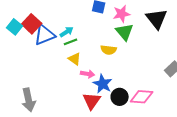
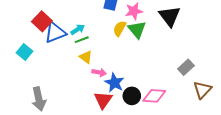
cyan square: (15, 27) -> (25, 52), moved
yellow semicircle: (109, 50) -> (120, 28), moved, turned 112

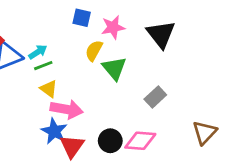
green triangle: (137, 29) -> (114, 68), moved
gray rectangle: (186, 67) -> (155, 97), moved
pink arrow: (99, 72) -> (67, 109), size x1.6
blue star: (114, 83) -> (54, 131), moved

